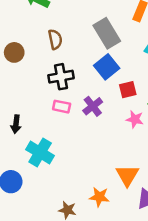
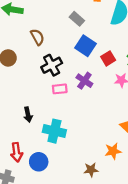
gray rectangle: (107, 33) -> (77, 19), size x0.6

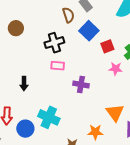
brown semicircle: (37, 37) -> (68, 15), moved
purple cross: (84, 81) -> (81, 84), moved, turned -35
cyan cross: (54, 131) -> (49, 117), moved

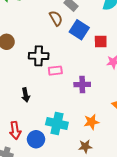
black cross: (54, 43) -> (39, 56), moved, turned 30
red square: (107, 46) -> (101, 42), turned 32
orange star: (95, 132) -> (91, 122), moved

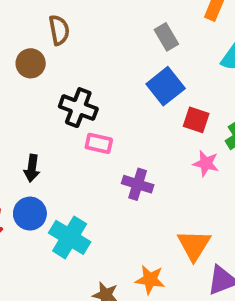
brown semicircle: (56, 18) -> (59, 30), moved
orange star: (91, 122) -> (150, 280), moved
blue circle: (36, 139) -> (30, 214), moved

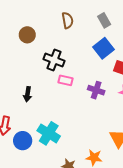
brown semicircle: (59, 30) -> (67, 20), moved
purple cross: (138, 184) -> (96, 90), moved
blue circle: (30, 214) -> (23, 141), moved

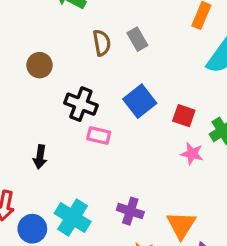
gray rectangle: (104, 20) -> (137, 39), moved
blue square: (104, 48) -> (140, 101), moved
purple cross: (96, 90) -> (130, 211), moved

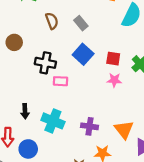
gray rectangle: (137, 39) -> (81, 23), moved
pink star: (192, 154) -> (114, 80), moved
black arrow: (40, 157) -> (25, 111), moved
cyan cross: (73, 218) -> (53, 121), moved

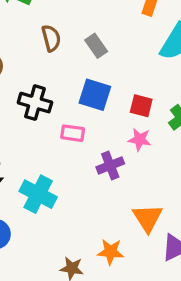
blue square: (83, 54) -> (95, 95), turned -30
pink rectangle: (60, 81) -> (73, 133), moved
purple cross: (90, 126) -> (110, 165), moved, turned -35

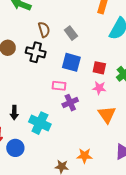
black cross: (35, 103) -> (36, 52), moved
purple cross: (110, 165) -> (70, 103), moved
orange triangle: (147, 218) -> (107, 115), moved

